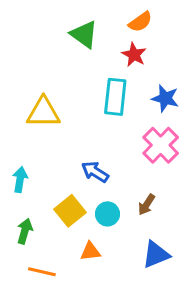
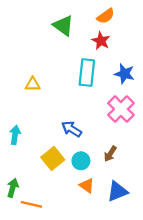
yellow triangle: (43, 112) -> (33, 84), size x0.6
green arrow: (25, 231) -> (13, 188), moved
orange triangle: (90, 251) -> (87, 186), moved, turned 42

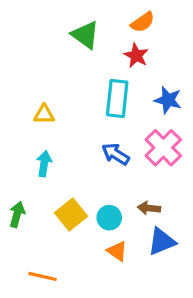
blue arrow: (72, 129) -> (116, 154), moved
cyan arrow: (15, 135) -> (44, 164), moved
brown arrow: (110, 154) -> (149, 208), turned 63
green arrow: (13, 188) -> (17, 214), moved
blue triangle: (117, 191) -> (162, 241), moved

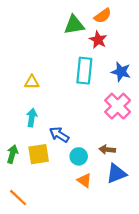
green triangle: (85, 35) -> (74, 25), moved, turned -45
blue arrow: (116, 154) -> (59, 135), moved
yellow square: (71, 214) -> (39, 154), moved, turned 30
orange line: (42, 276) -> (18, 198), moved, turned 30

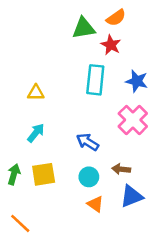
cyan arrow: (32, 118) -> (36, 133), turned 30
blue arrow: (59, 135) -> (88, 142), moved

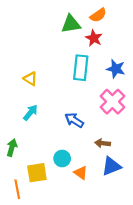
yellow triangle: (36, 93) -> (30, 79), turned 32
yellow square: (44, 174) -> (37, 173), moved
cyan circle: (89, 177) -> (62, 159), moved
orange line: (20, 223) -> (17, 189), turned 36

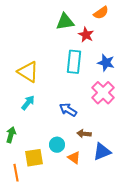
orange semicircle: (98, 15) -> (101, 13), moved
yellow triangle: (30, 79) -> (28, 72), size x1.6
brown arrow: (103, 143) -> (84, 134), moved

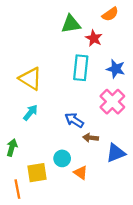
brown arrow: (84, 134) -> (91, 138), moved
blue triangle: (102, 152) -> (116, 153), moved

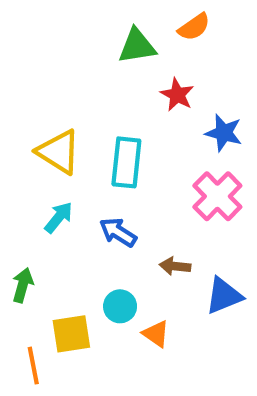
orange semicircle: (110, 14) -> (194, 27), moved
red star: (94, 38) -> (177, 95), moved
cyan rectangle: (81, 68) -> (126, 162), moved
blue arrow: (74, 120) -> (118, 232), moved

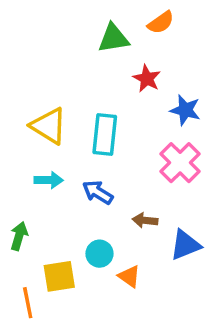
cyan arrow: (59, 217) -> (49, 180), turned 52

